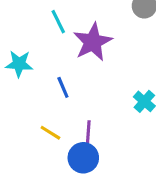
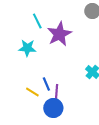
cyan star: (19, 64) -> (27, 48), moved
blue line: (63, 87) -> (46, 84), moved

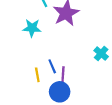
yellow line: (32, 92) -> (37, 75), turned 48

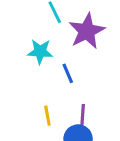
blue line: (52, 66) -> (68, 73), moved

